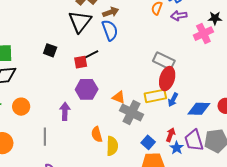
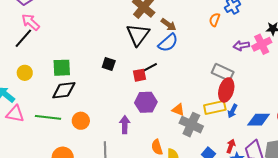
brown arrow: (111, 12) -> (168, 25), turned 56
purple arrow: (179, 16) -> (241, 46), moved
blue semicircle: (110, 30) -> (168, 43), turned 70

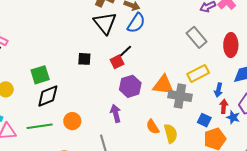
gray rectangle: (223, 72) -> (197, 37), turned 40
red ellipse: (226, 90) -> (231, 45), moved
orange triangle: (178, 110) -> (163, 85), size x1.6
blue arrow: (232, 111) -> (218, 90), moved

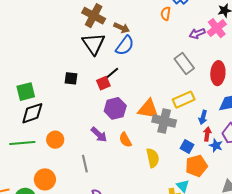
purple arrow: (116, 113) -> (99, 135), turned 144
orange semicircle: (153, 127) -> (125, 140), moved

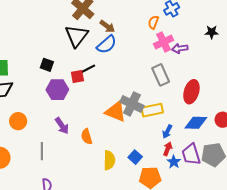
pink cross: (217, 28) -> (164, 42), moved
purple hexagon: (115, 108) -> (57, 90), moved
gray cross: (164, 121) -> (132, 104), moved
blue square: (187, 146) -> (135, 157), moved

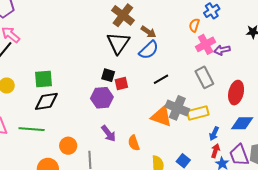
black square: (47, 65) -> (108, 75), moved
black line: (88, 69) -> (161, 79), moved
orange circle: (18, 121) -> (68, 146), moved

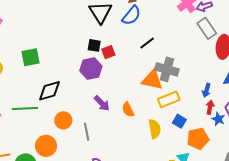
gray rectangle: (204, 77) -> (207, 28), moved
black diamond: (46, 101) -> (49, 91), moved
yellow rectangle: (198, 113) -> (169, 99), moved

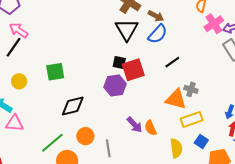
red square: (108, 52) -> (133, 70), size x1.6
gray cross: (167, 69) -> (191, 89), size x0.6
purple arrow: (102, 103) -> (135, 125), moved
green line: (25, 108) -> (52, 143), moved, turned -40

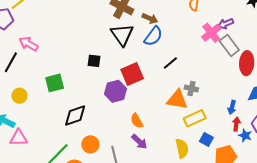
pink cross: (214, 24) -> (211, 33), moved
pink arrow: (19, 30) -> (29, 44), moved
black square: (119, 63) -> (94, 61), moved
purple arrow: (135, 125) -> (139, 142), moved
orange semicircle: (151, 128) -> (137, 121), moved

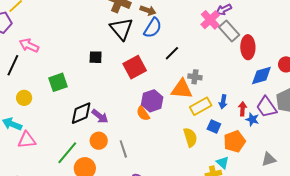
purple hexagon: (115, 91) -> (152, 101), moved
blue arrow: (232, 107) -> (223, 102), moved
purple arrow: (139, 142) -> (100, 116), moved

